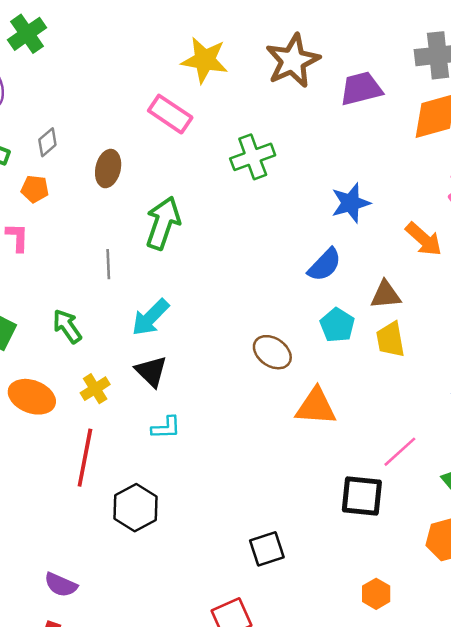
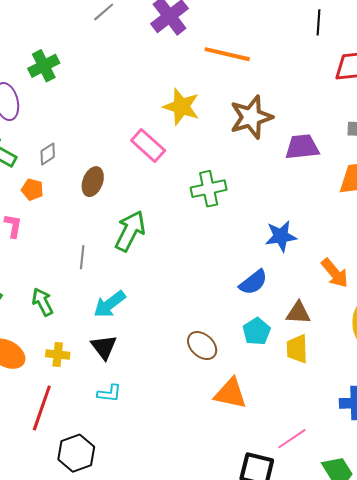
yellow cross: (95, 389) -> (58, 354), turned 30

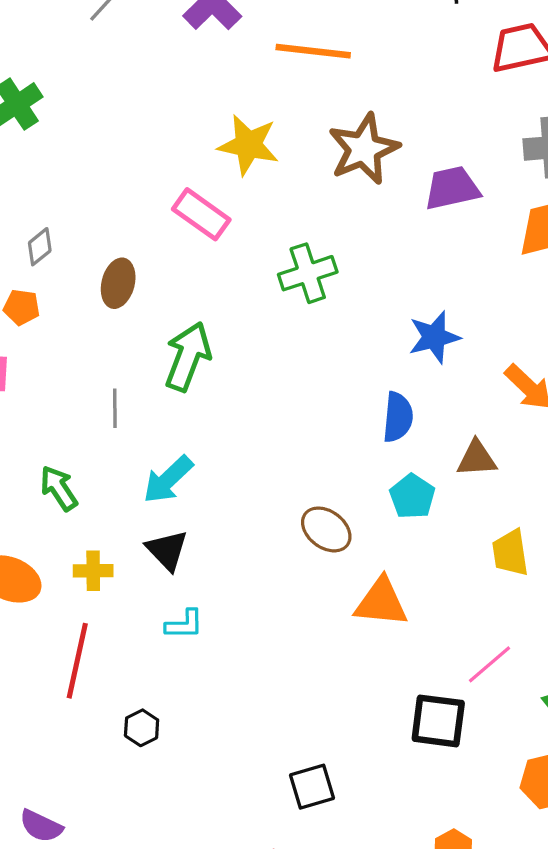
blue semicircle: (253, 282) -> (398, 417), turned -40
yellow trapezoid: (297, 349) -> (510, 553), moved
black hexagon: (76, 453) -> (142, 728), size x0.6

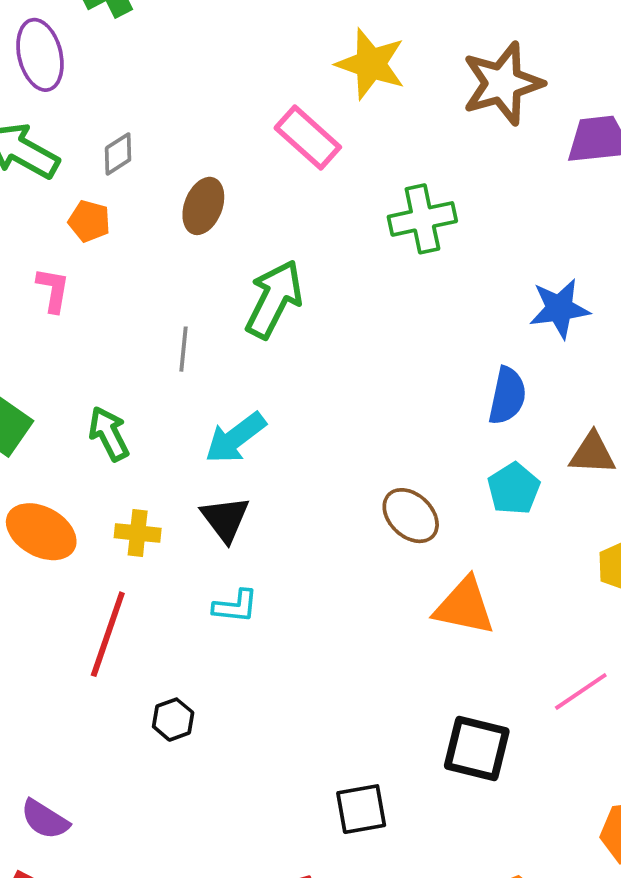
black square: (438, 721) -> (477, 749), moved

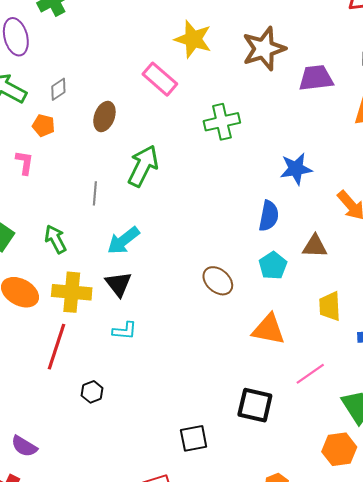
yellow cross: (138, 533) -> (72, 292), size x1.6
orange triangle: (464, 606) -> (269, 329), moved

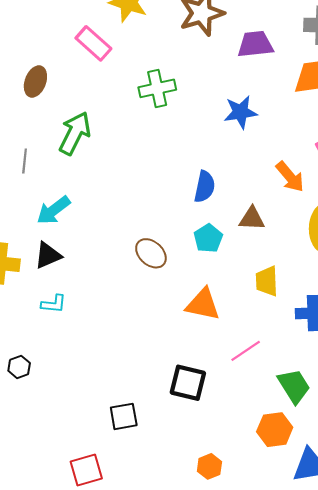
blue star: (296, 169) -> (241, 112), moved
black triangle: (118, 284) -> (48, 255), turned 44

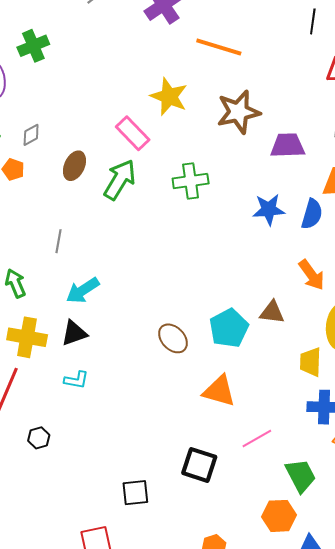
green arrow: (75, 133) -> (120, 180), moved
blue semicircle: (205, 187) -> (312, 214), moved
cyan pentagon: (208, 238) -> (229, 328), size x1.4
yellow trapezoid: (267, 281) -> (311, 362), moved

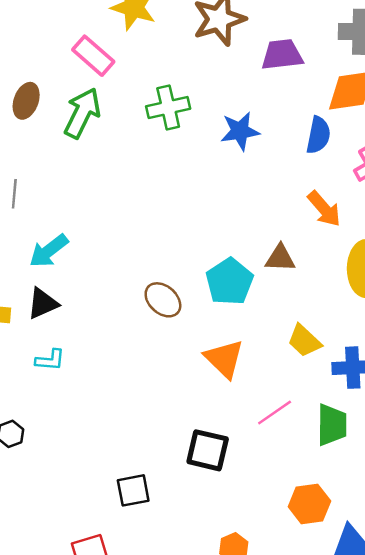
blue star: (269, 209) -> (240, 131), moved
yellow trapezoid: (311, 362) -> (304, 341), moved, turned -44
orange triangle: (219, 391) -> (224, 359), turned 33
green trapezoid: (301, 476) -> (332, 425), moved, turned 33

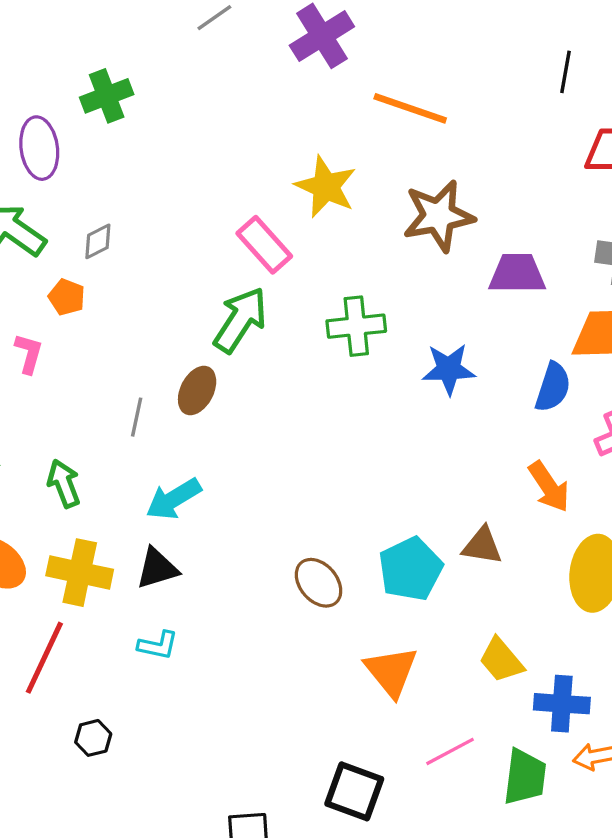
brown ellipse: (26, 101) -> (197, 390), moved

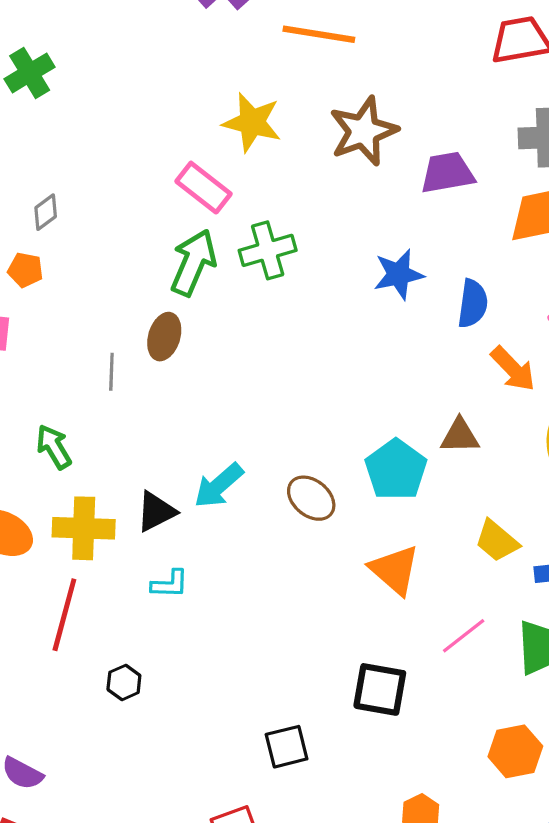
green cross: (356, 326) -> (268, 250), moved
blue semicircle: (553, 387) -> (473, 304), moved
cyan arrow: (173, 499) -> (219, 485), moved

